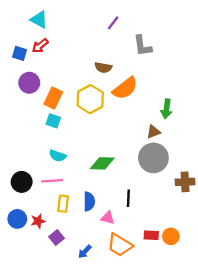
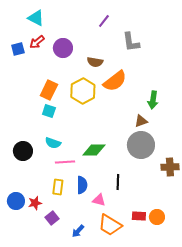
blue square: (19, 53) -> (18, 49), turned -32
purple circle: (29, 83) -> (63, 48), moved
pink line: (52, 181) -> (65, 162), moved
black circle: (22, 182) -> (23, 151), moved

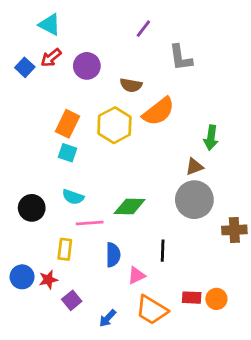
blue square: (18, 49) -> (25, 67), turned -32
yellow rectangle: (58, 187) -> (65, 249), moved
pink triangle: (99, 200) -> (136, 275), turned -40

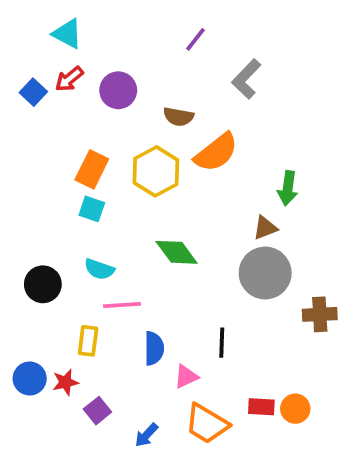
gray L-shape: (181, 58) -> (246, 79), turned 52
green diamond: (130, 207) -> (177, 252), moved, turned 52

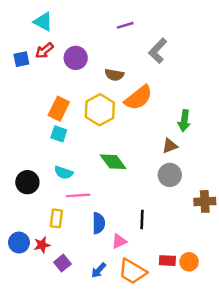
purple line: (195, 39) -> (125, 25), turned 35
blue square: (33, 92) -> (21, 59), turned 35
gray circle: (265, 273) -> (170, 175), size x0.7
blue arrow: (146, 435) -> (99, 270), moved

